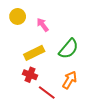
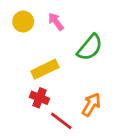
pink arrow: (43, 25) -> (56, 22), moved
green semicircle: (69, 49) -> (90, 47), moved

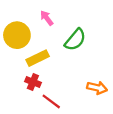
yellow circle: (23, 22) -> (17, 35), moved, size x1.5
orange arrow: (91, 105) -> (97, 88), moved, turned 72

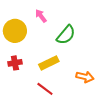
yellow rectangle: (38, 58) -> (49, 63), moved
red cross: (33, 82) -> (15, 63), moved, turned -32

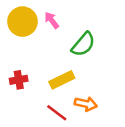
yellow circle: (15, 31) -> (22, 22), moved
orange arrow: (85, 77) -> (86, 104), moved

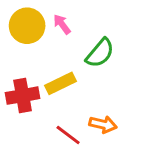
red cross: (19, 80) -> (23, 96), size x1.5
yellow rectangle: (62, 80) -> (60, 83), moved

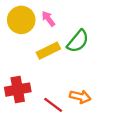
yellow rectangle: (60, 83) -> (48, 51), moved
red cross: (23, 96) -> (18, 90), moved

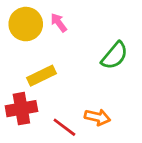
green semicircle: (78, 41) -> (115, 56), moved
yellow rectangle: (48, 51) -> (42, 76), moved

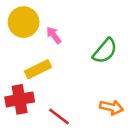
pink arrow: (59, 23) -> (54, 35), moved
orange arrow: (97, 117) -> (111, 107), moved

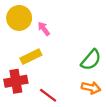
green semicircle: (105, 51) -> (91, 60), moved

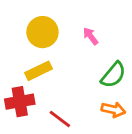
yellow circle: (19, 18) -> (42, 32), moved
pink arrow: (44, 29) -> (91, 36), moved

